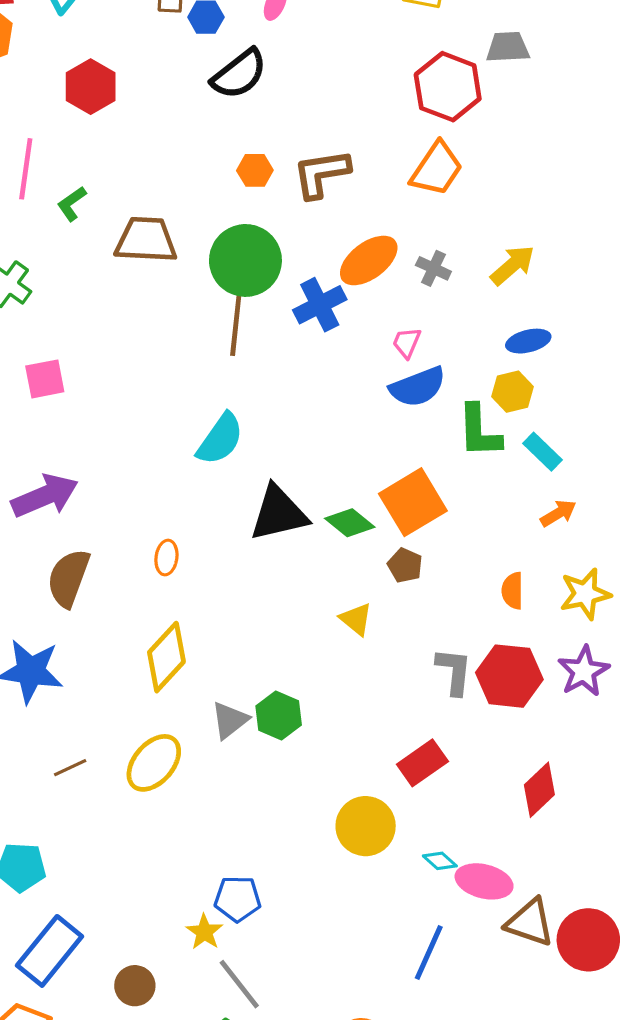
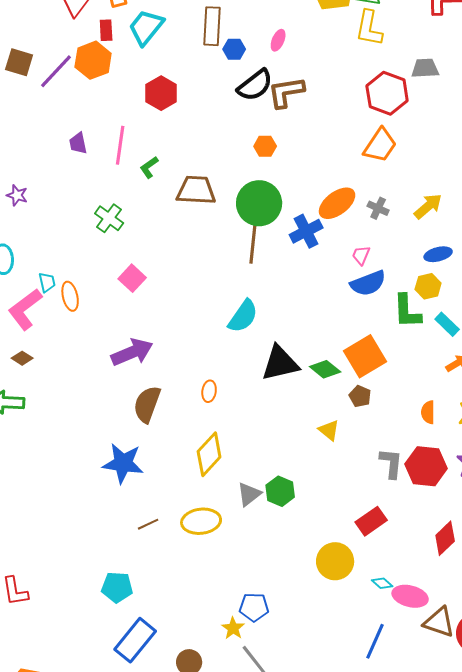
brown L-shape: (321, 174) -> (286, 92), moved
pink square: (45, 379) -> (132, 278), turned -36
yellow ellipse: (154, 763) -> (201, 521), turned 42

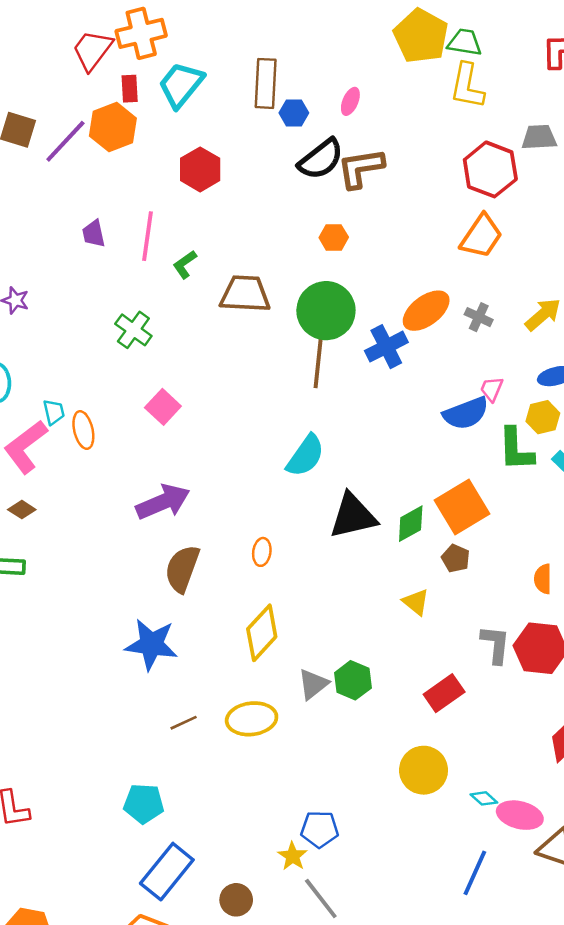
pink trapezoid: (361, 255) -> (492, 389), moved
green diamond: (325, 369) -> (411, 524), turned -68
red rectangle: (371, 521) -> (444, 693), moved

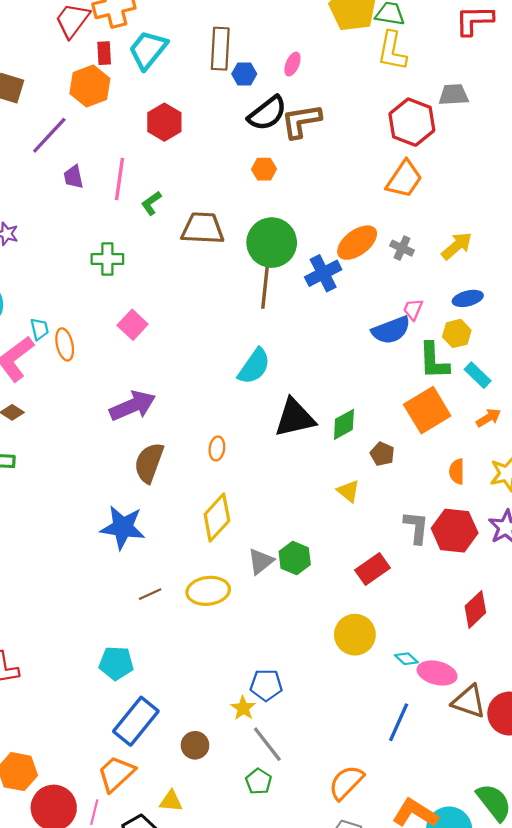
purple line: (65, 141) -> (49, 135), moved
orange hexagon: (334, 237) -> (264, 169), moved
green cross: (133, 330) -> (107, 259), turned -36
orange square: (462, 507) -> (427, 410), moved

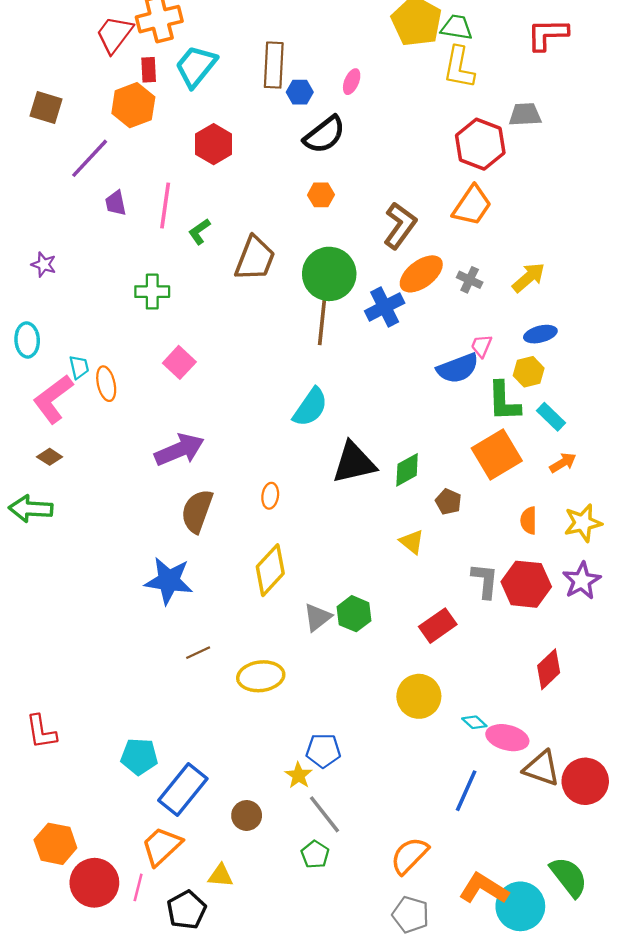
brown L-shape: (301, 121) -> (400, 226), moved, turned 135
brown trapezoid: (203, 228) -> (255, 259), turned 108
yellow ellipse: (208, 591) -> (261, 676), moved
cyan pentagon: (116, 663) -> (139, 756), moved

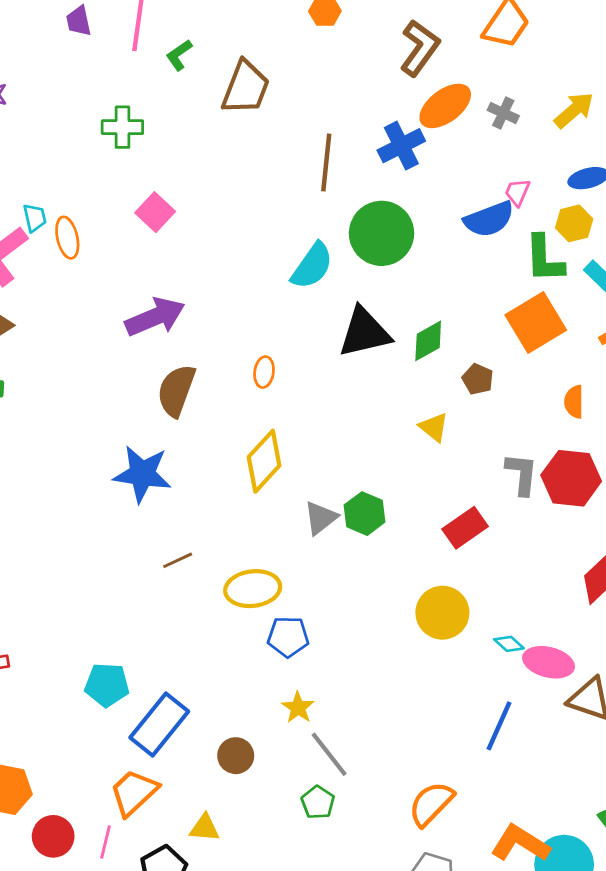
green circle: (329, 274) -> (382, 233), moved
blue pentagon: (323, 751) -> (288, 637), moved
red circle: (94, 883) -> (53, 836), size x0.7

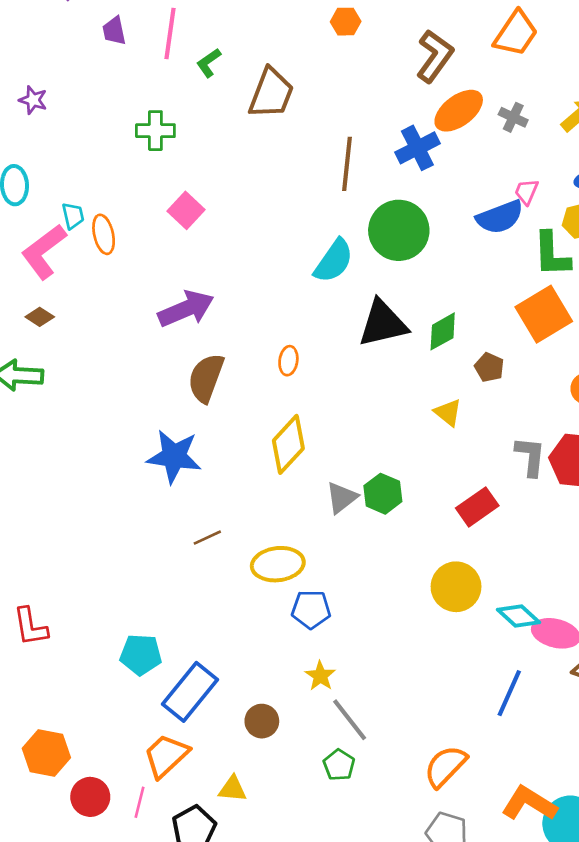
cyan diamond: (509, 644) -> (519, 616), size x1.5

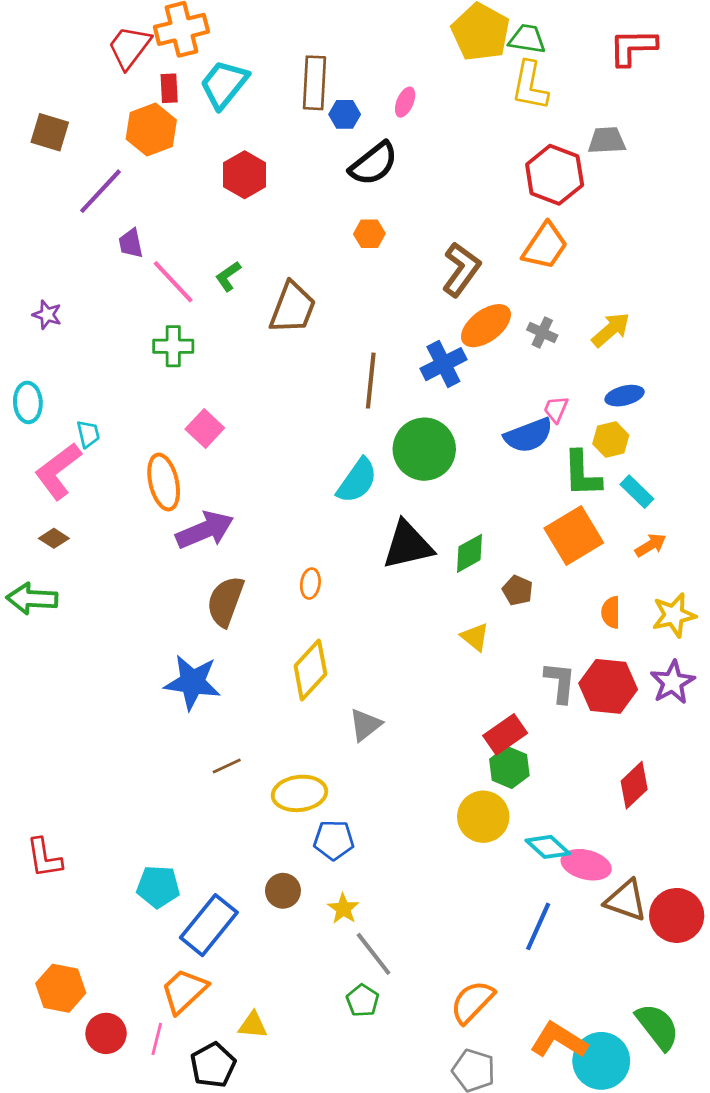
pink line: (170, 34) -> (173, 282), moved, turned -51
orange ellipse: (104, 234) -> (164, 482), moved, size x1.4
green hexagon: (383, 494) -> (509, 767), moved
brown circle: (262, 721) -> (283, 891), moved

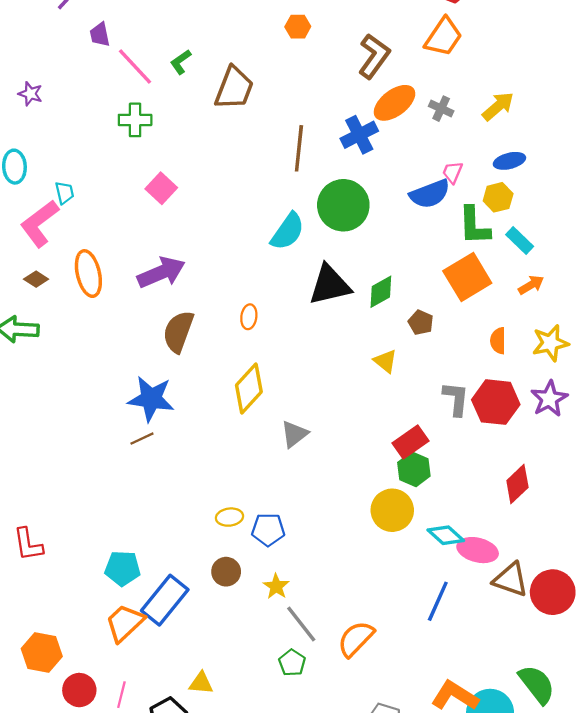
orange ellipse: (164, 482) -> (88, 274), moved
brown line: (227, 766) -> (142, 439), moved
yellow ellipse: (299, 793) -> (230, 517), moved, size x0.6
orange trapezoid: (184, 991) -> (125, 623), moved
orange semicircle: (472, 1002) -> (356, 639), moved

